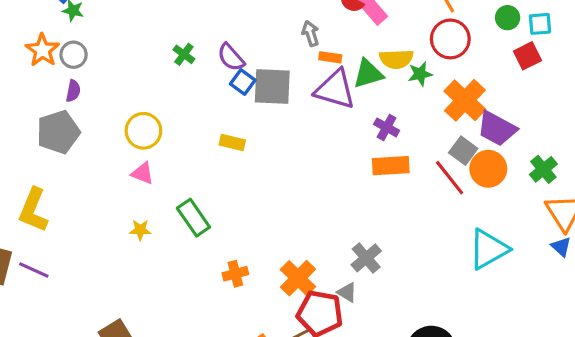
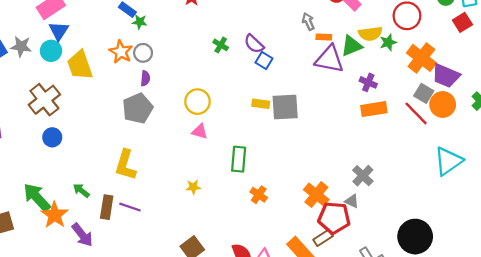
gray square: (272, 86) -> (285, 107), moved
green rectangle: (193, 218) -> (239, 159), turned 45
yellow star: (140, 230) -> (193, 187), moved
orange cross: (235, 274) -> (259, 195), moved, turned -35

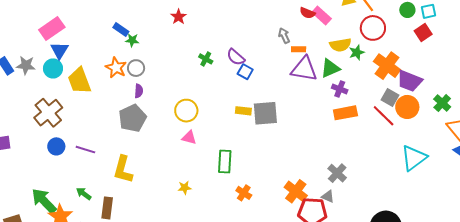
green triangle: (352, 46) -> (330, 68), moved
purple line: (130, 207) -> (85, 150), moved

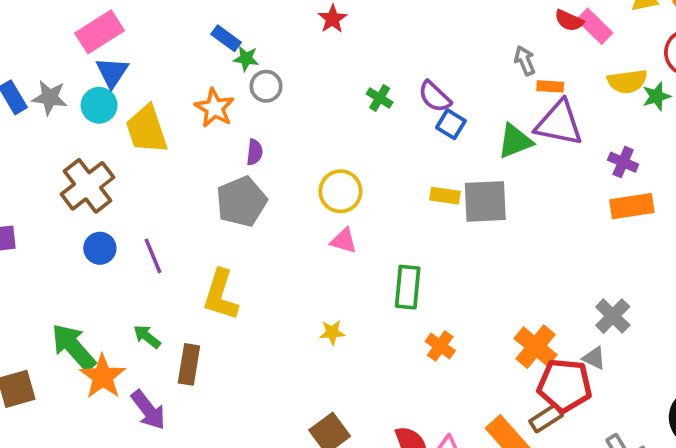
gray circle: (136, 68) -> (266, 86), moved
green triangle: (330, 68) -> (515, 141), moved
purple line: (85, 150) -> (153, 256), turned 48

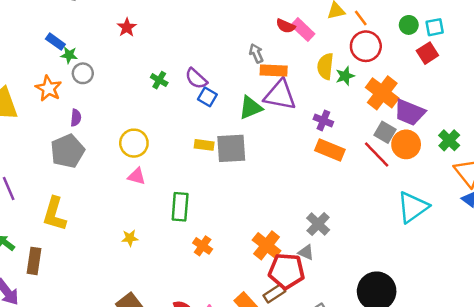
yellow semicircle: (627, 81) -> (325, 66), turned 105
orange rectangle: (550, 86) -> (274, 70), size x1.5
orange rectangle: (632, 206) -> (330, 150), turned 32

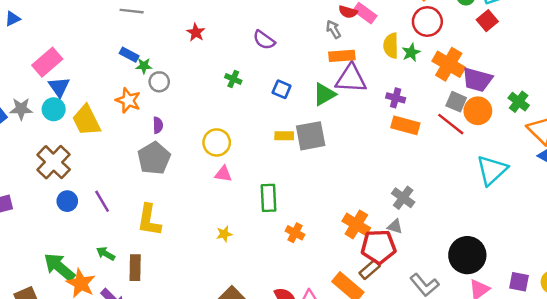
gray arrow: (256, 53) -> (333, 29), moved
purple semicircle: (196, 78) -> (264, 40), moved

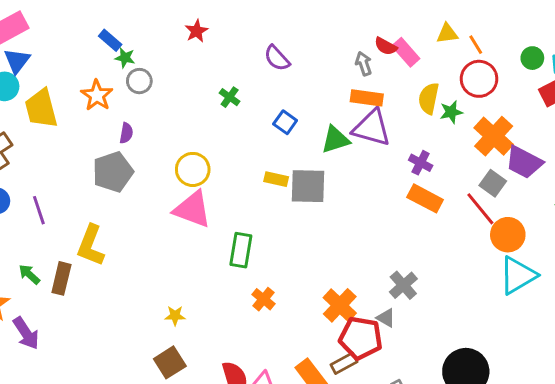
orange circle: (478, 111) -> (508, 235), moved
pink triangle: (223, 174) -> (192, 209), size x1.8
yellow star: (224, 234) -> (175, 316), moved
brown rectangle: (135, 268) -> (61, 278), moved

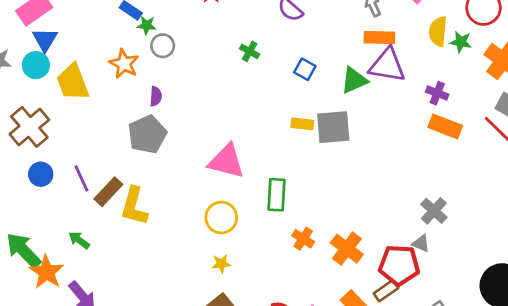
green star: (451, 112) -> (461, 42), turned 30
yellow circle: (193, 169) -> (221, 217), moved
brown rectangle: (61, 278) -> (108, 192), moved, turned 36
orange cross: (340, 305) -> (347, 249), moved

